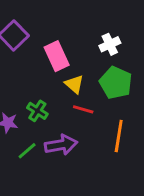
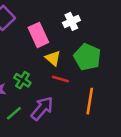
white cross: (110, 44) -> (71, 21), moved
purple arrow: (61, 145) -> (42, 108), turned -40

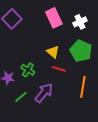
white cross: (71, 21) -> (80, 22), moved
pink rectangle: (38, 35) -> (54, 18), moved

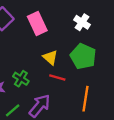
pink rectangle: (54, 18) -> (37, 23), moved
white cross: (80, 22) -> (82, 22), turned -32

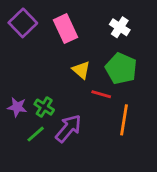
red line: (57, 78) -> (101, 94), moved
green cross: (21, 79) -> (44, 107), moved

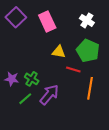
yellow triangle: (81, 70) -> (59, 52), turned -32

